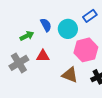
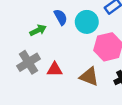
red triangle: (43, 56) -> (55, 69), moved

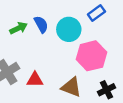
green arrow: (38, 30) -> (19, 28), moved

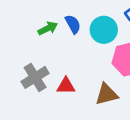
brown triangle: (71, 87) -> (107, 94), turned -35

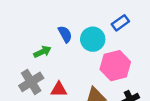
green arrow: (48, 28) -> (42, 52), moved

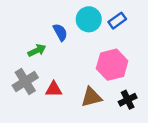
cyan circle: (93, 39) -> (89, 19), moved

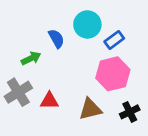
blue rectangle: (117, 21) -> (114, 40), moved

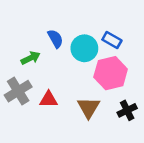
cyan circle: (87, 24) -> (84, 48), moved
blue rectangle: (114, 40) -> (112, 40), turned 66
brown triangle: (90, 109) -> (89, 108), turned -45

